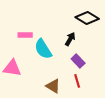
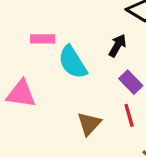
brown triangle: (53, 86) -> (89, 124), turned 42

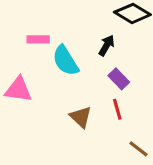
brown triangle: (89, 124) -> (81, 117), turned -30

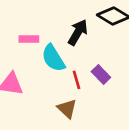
black arrow: (107, 45) -> (78, 32), moved, size x1.4
red line: (117, 109) -> (76, 80), moved

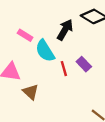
pink rectangle: (29, 39) -> (25, 35), turned 32
brown triangle: (67, 109) -> (31, 92), moved

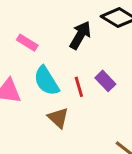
cyan semicircle: (45, 51) -> (46, 81), moved
brown triangle: (31, 92) -> (58, 118), moved

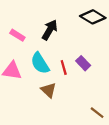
black arrow: (80, 35) -> (50, 30), moved
pink rectangle: (27, 43) -> (17, 35), moved

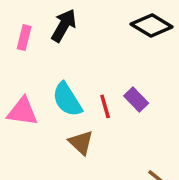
black arrow: (50, 30) -> (64, 25), moved
pink rectangle: (17, 35) -> (24, 38), moved, turned 72

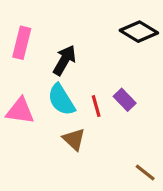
black arrow: (64, 25) -> (64, 60), moved
pink rectangle: (24, 38) -> (22, 43), size x1.4

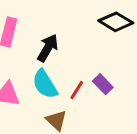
red line: (96, 106) -> (77, 90), turned 48

